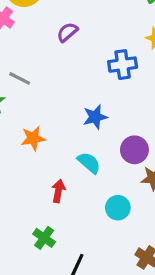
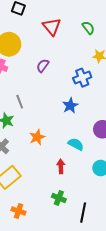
gray line: (20, 78) -> (20, 102), turned 56
blue star: (95, 117) -> (70, 106), moved

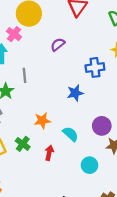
orange star: (37, 137) -> (42, 121), moved
green cross: (59, 198) -> (23, 144), moved

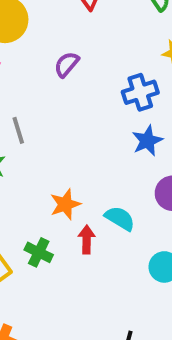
blue star: (75, 93) -> (147, 141), moved
red arrow: (49, 153) -> (87, 240), moved

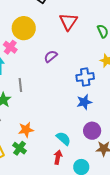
orange star: (65, 204) -> (26, 130), moved
red arrow: (87, 240) -> (58, 157), moved

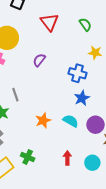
blue cross: (85, 77) -> (78, 73), turned 36
orange star: (26, 130) -> (43, 120), moved
cyan semicircle: (63, 139) -> (71, 121), moved

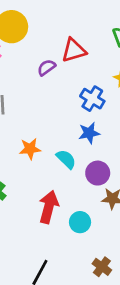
red triangle: (49, 22) -> (74, 50), moved, turned 36
red arrow: (67, 158) -> (49, 207), size x1.6

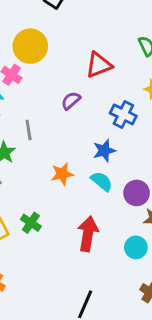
purple semicircle: (46, 67) -> (71, 101), moved
blue star: (89, 133) -> (104, 151), moved
cyan circle: (80, 222) -> (136, 247), moved

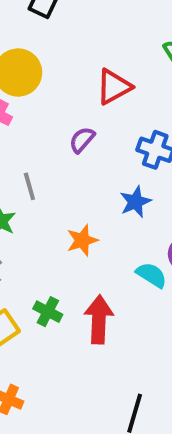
cyan semicircle: (102, 181) -> (151, 275), moved
red arrow: (88, 234) -> (99, 320), moved

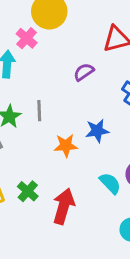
gray line: (29, 186) -> (39, 111), moved
blue star: (135, 202) -> (97, 131), moved

